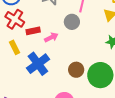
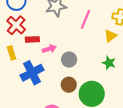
gray circle: (72, 22) -> (69, 60), moved

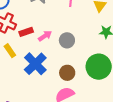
brown circle: (69, 85) -> (67, 73), moved

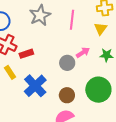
pink arrow: (45, 36) -> (83, 52), moved

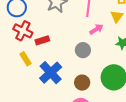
pink arrow: (83, 52) -> (96, 29), moved

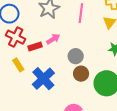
pink arrow: (96, 29) -> (53, 39), moved
brown circle: (82, 83) -> (81, 74), moved

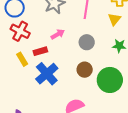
red rectangle: (35, 47) -> (40, 51), moved
gray circle: (76, 56) -> (87, 42), moved

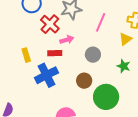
red cross: (20, 31) -> (50, 24), moved
red rectangle: (40, 51) -> (55, 53), moved

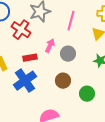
pink arrow: (67, 40) -> (50, 46), moved, turned -40
green circle: (106, 97) -> (87, 94), size x0.6

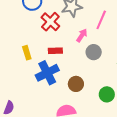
pink arrow: (50, 46) -> (82, 35), moved
brown circle: (63, 81) -> (76, 84), moved

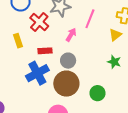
gray circle: (94, 52) -> (68, 61), moved
yellow rectangle: (27, 53) -> (18, 41), moved
brown circle: (76, 84) -> (66, 84), size x1.6

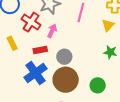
pink arrow: (71, 35) -> (52, 31), moved

